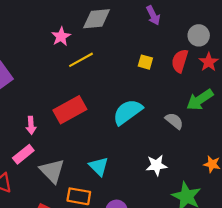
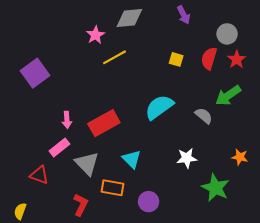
red rectangle: (70, 110) -> (104, 123), moved

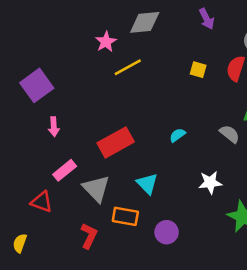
cyan semicircle: (159, 107) -> (177, 135), moved, size x0.5
pink arrow: (67, 120) -> (54, 127), moved

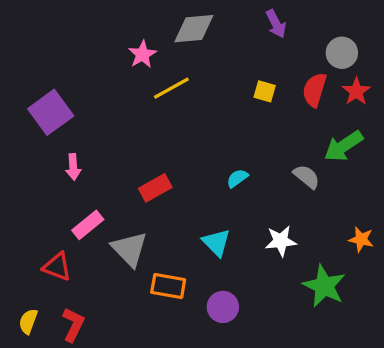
red rectangle: (116, 142) -> (155, 188), size x0.7
cyan triangle: (147, 184) -> (216, 243), moved
red L-shape: (89, 236) -> (73, 325), moved

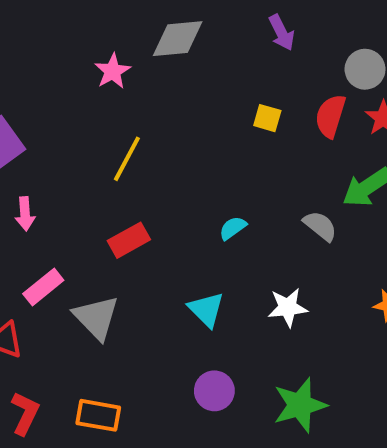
yellow line: (171, 88) -> (127, 159), moved, turned -33
orange rectangle: (168, 286) -> (98, 415), moved
green star: (324, 286) -> (300, 405), moved, turned 30

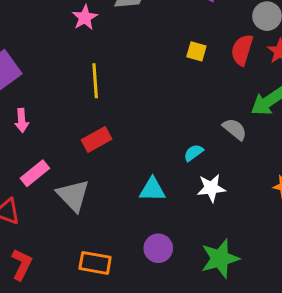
yellow line: (127, 159) -> (95, 81), turned -32
cyan semicircle: (233, 228) -> (194, 153), moved
cyan triangle: (206, 309) -> (152, 189), turned -44
orange rectangle: (98, 415) -> (95, 263), moved

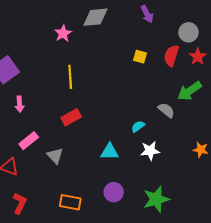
gray triangle: (73, 195) -> (55, 156), size x0.7

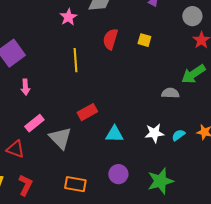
red semicircle: (171, 56) -> (110, 39), moved
gray semicircle: (166, 110) -> (170, 93), turned -36
red rectangle: (71, 117) -> (87, 112), moved
cyan semicircle: (138, 126) -> (178, 135), moved
gray triangle: (55, 156) -> (60, 138), size x1.4

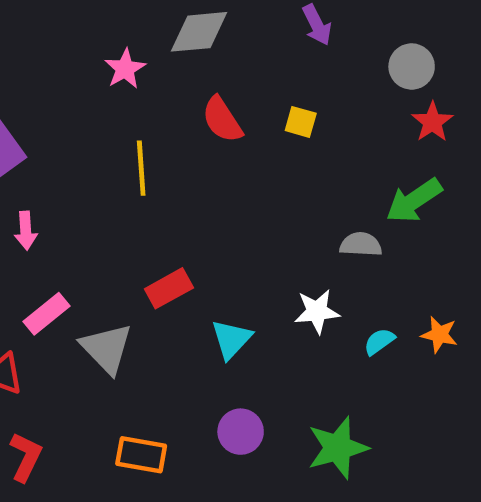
red semicircle: (110, 39) -> (222, 120), turned -50
white star: (154, 133) -> (317, 311), moved
cyan triangle: (114, 134) -> (231, 339), turned -48

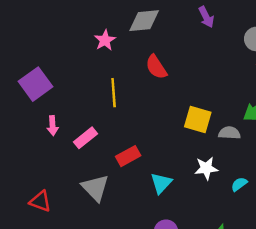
yellow square: (301, 122) -> (198, 119), moved, size x1.6
pink rectangle: (46, 314) -> (85, 138), moved

